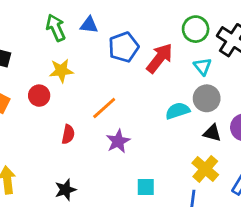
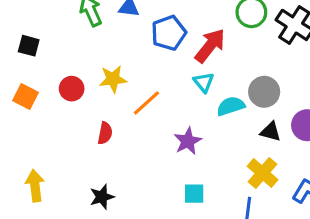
cyan triangle: (202, 66) -> (204, 82), moved
yellow star: (61, 71) -> (113, 79), moved
purple star: (118, 141) -> (188, 141), moved

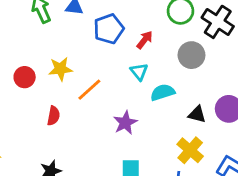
red arrow: (210, 46) -> (145, 40), size x0.6
gray circle: (264, 92) -> (191, 55), moved

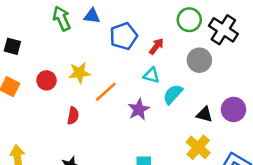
cyan triangle: (139, 72) -> (151, 75), turned -36
cyan semicircle: (163, 92) -> (173, 94), turned -30
purple star: (125, 123) -> (139, 109), moved

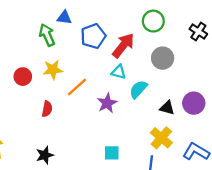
green arrow: (62, 18) -> (47, 35), moved
black cross: (223, 30) -> (198, 31), moved, size x0.7
red arrow: (156, 46) -> (123, 45), size x1.6

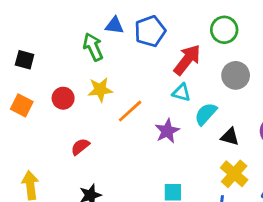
blue pentagon: (93, 36) -> (150, 31), moved
black triangle: (167, 108) -> (230, 137), moved
red semicircle: (47, 109) -> (80, 147), moved, turned -140

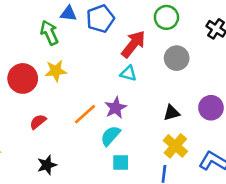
red circle: (63, 98) -> (23, 78), size x1.5
orange line: (130, 111) -> (85, 114), moved
cyan semicircle: (206, 114) -> (110, 136), moved
black triangle: (230, 137) -> (172, 113), turned -30

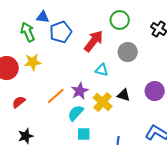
blue pentagon: (100, 19) -> (61, 32), moved
cyan triangle: (128, 73) -> (102, 70), moved
black triangle: (172, 113) -> (124, 95), turned 32
yellow cross: (175, 146) -> (103, 102), moved

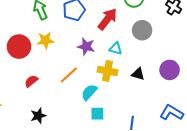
purple star: (80, 91) -> (86, 47), moved, turned -30
yellow cross: (103, 102) -> (107, 71), moved, turned -30

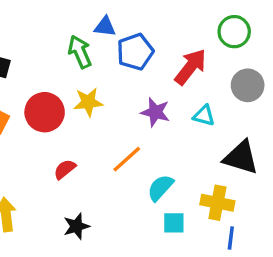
yellow cross: (107, 71) -> (217, 203), moved
black triangle: (138, 74) -> (241, 157), size x1.6

